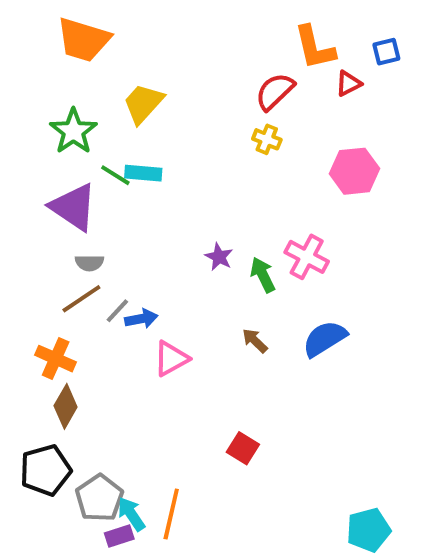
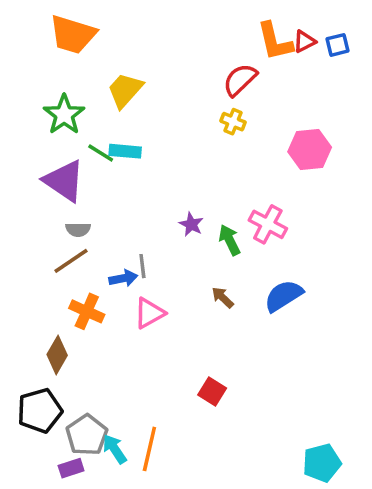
red triangle: (349, 84) -> (304, 41), moved
gray line: (117, 311) -> (142, 266), moved, turned -50
orange cross: (56, 359) -> (87, 311), moved
purple rectangle: (119, 536) -> (71, 468), moved

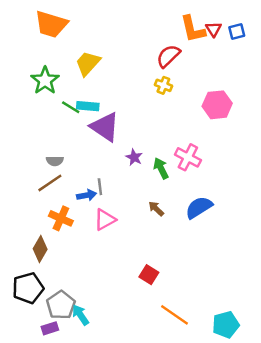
red triangle: (304, 41) -> (214, 29), turned -35
purple triangle: (64, 181) -> (105, 127), moved
orange line: (149, 449) -> (174, 315), moved, turned -68

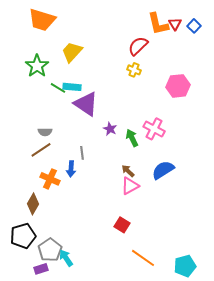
blue square: (237, 32) -> (194, 26), turned -32
blue arrow: (87, 195) -> (71, 169), moved, turned 105
pink triangle: (105, 220) -> (130, 186), moved

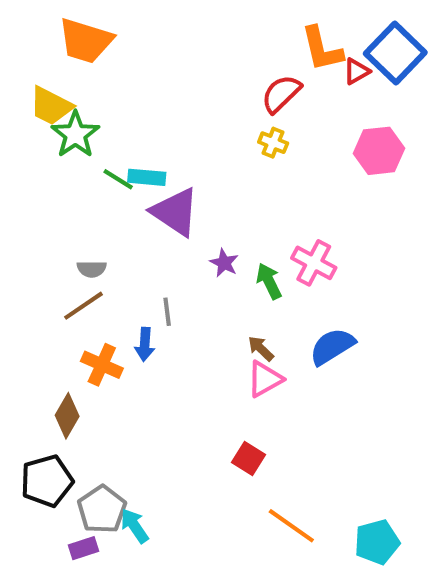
red triangle: (175, 24) -> (357, 71), moved, turned 32
blue square: (194, 26) -> (395, 53), size x2.0
yellow trapezoid: (72, 52) -> (51, 106), moved, turned -105
pink hexagon: (178, 86) -> (379, 151), moved

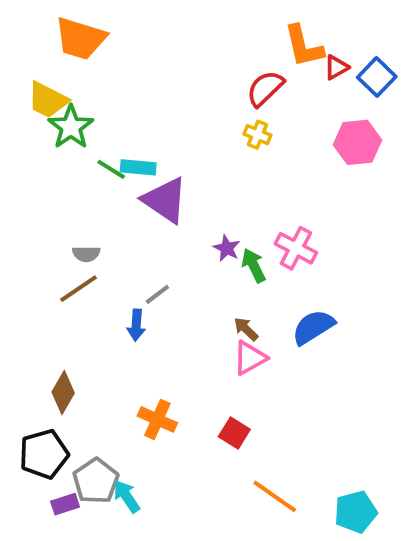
blue square: (395, 53) -> (377, 77), moved, size x0.7
purple star: (224, 263) -> (227, 248), moved
gray line: (167, 312) -> (157, 294), turned 60
orange cross: (102, 365) -> (157, 419), moved
purple rectangle: (84, 548) -> (65, 504), moved

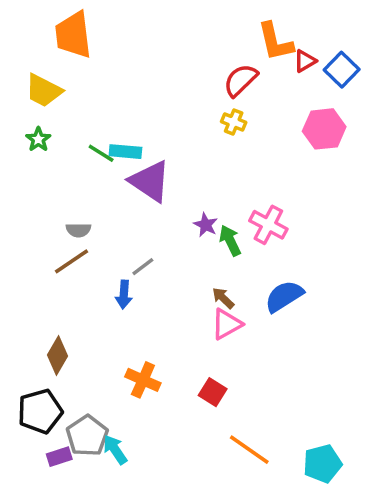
orange trapezoid: (80, 38) -> (73, 35), turned 66
green star: (71, 127) -> (38, 139), moved, size x0.6

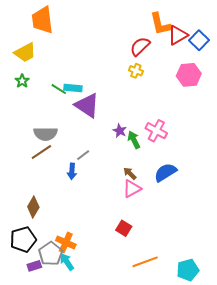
red triangle: (305, 61) -> (178, 35), size x1.5
yellow trapezoid: (44, 91) -> (25, 52), turned -55
gray semicircle: (78, 230) -> (46, 134), size x1.6
orange cross: (143, 380) -> (66, 242), moved
orange line: (249, 450) -> (145, 262), turned -55

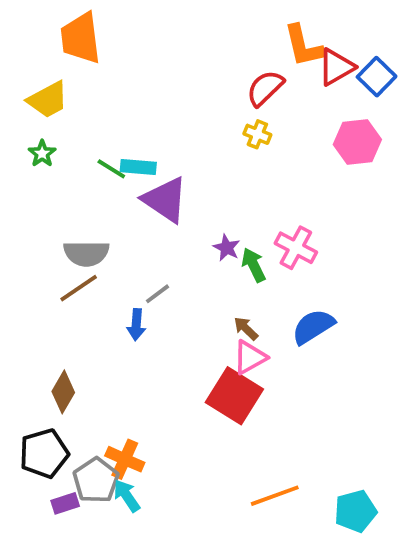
red square: (124, 228) -> (234, 396), moved, size x1.8

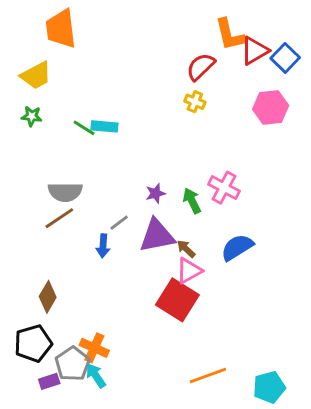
green star: (42, 154) -> (32, 116), turned -30
purple triangle: (165, 200) -> (157, 236), moved, turned -45
purple star: (227, 248) -> (156, 193), moved, turned 30

